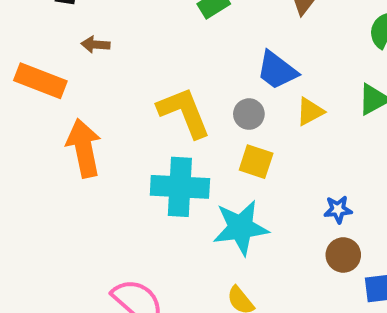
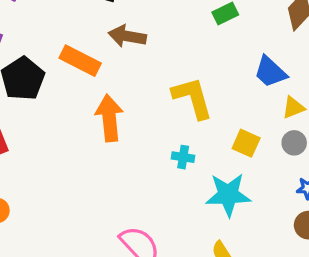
brown arrow: (95, 45) -> (127, 36), size x1.6
gray circle: (249, 114) -> (294, 143), moved
cyan cross: (180, 187) -> (183, 157), size x0.5

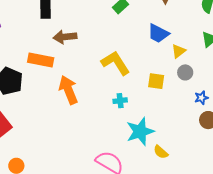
cyan star: (228, 195) -> (140, 131), moved

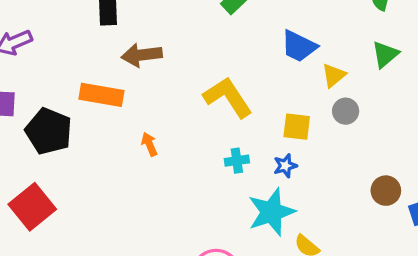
orange arrow: (68, 90) -> (149, 144), size x0.5
blue star: (201, 98) -> (285, 166), moved

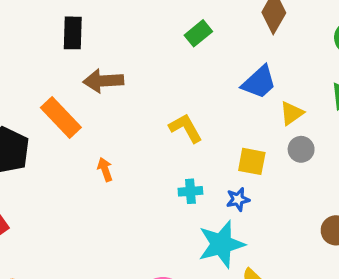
blue trapezoid: (299, 46) -> (259, 82), turned -72
orange rectangle: (101, 95) -> (61, 118), turned 33
yellow L-shape: (228, 97) -> (186, 128), size x0.7

